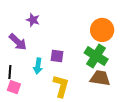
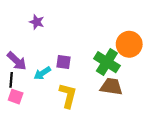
orange circle: (102, 30) -> (129, 44), moved
purple arrow: (18, 42) -> (17, 61), moved
cyan arrow: (38, 66) -> (42, 73), turned 49

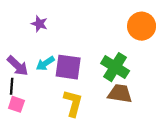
orange circle: (129, 44) -> (142, 26), moved
purple square: (63, 62) -> (68, 67), size x1.6
cyan arrow: (42, 73) -> (45, 63), moved

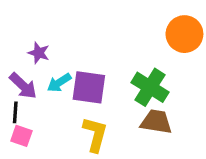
purple star: (39, 24) -> (39, 53), moved

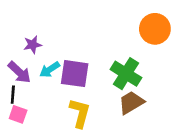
purple star: (39, 53) -> (33, 45), turned -30
brown trapezoid: (156, 122) -> (131, 103), turned -40

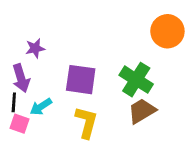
cyan arrow: (50, 70) -> (41, 107), moved
purple arrow: (19, 72) -> (21, 78), turned 30

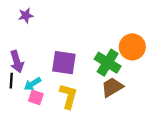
orange circle: (167, 31) -> (132, 47), moved
purple star: (35, 48) -> (26, 16), moved
pink square: (20, 124) -> (36, 97), moved

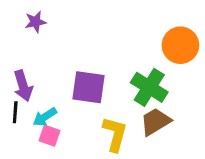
orange circle: (132, 47) -> (180, 45), moved
yellow L-shape: (68, 96) -> (115, 134), moved

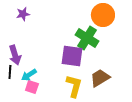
orange circle: (180, 45) -> (103, 15), moved
purple square: (88, 87) -> (72, 56), moved
green cross: (149, 87) -> (87, 38), moved

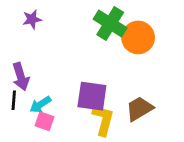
orange circle: (103, 15) -> (138, 37), moved
green cross: (87, 38) -> (110, 24), moved
purple square: (72, 56) -> (92, 96), moved

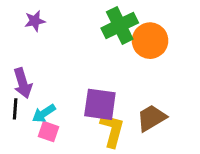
green cross: (110, 24) -> (120, 25), turned 32

